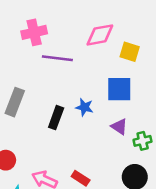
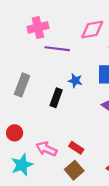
blue star: (84, 107) -> (75, 81), moved

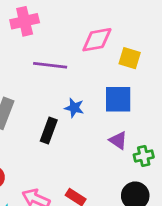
pink cross: (38, 27) -> (25, 21), moved

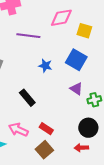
blue square: (118, 99) -> (76, 60), turned 30
black rectangle: (49, 130) -> (27, 98), moved, turned -60

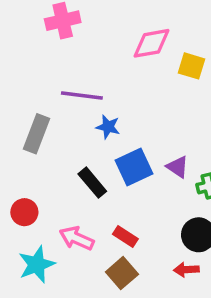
purple line: (28, 36) -> (82, 96), moved
blue square: (76, 60) -> (134, 167), moved, turned 35
blue star: (45, 66) -> (108, 127), moved

